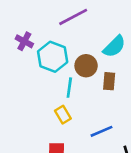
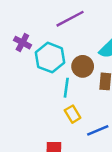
yellow rectangle: (63, 115) -> (73, 114), moved

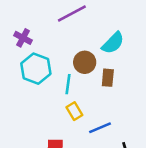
cyan hexagon: (50, 58) -> (36, 69), moved

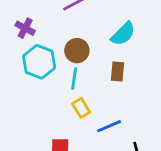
brown circle: (85, 62) -> (77, 51), moved

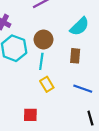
blue line: (109, 126) -> (83, 89), moved, turned 42

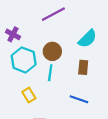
yellow rectangle: (47, 84) -> (29, 95), moved
blue line: (83, 89) -> (79, 99), moved

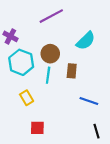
brown rectangle: (83, 67) -> (72, 71), moved
blue line: (79, 99) -> (89, 101), moved

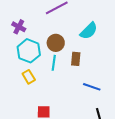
yellow rectangle: (27, 98) -> (29, 77), moved

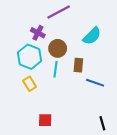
purple cross: (19, 27) -> (38, 33), moved
blue line: (92, 87) -> (95, 83), moved

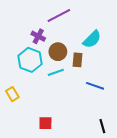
brown rectangle: (78, 65) -> (78, 60), moved
cyan line: (56, 69) -> (56, 72), turned 63
yellow rectangle: (30, 84) -> (12, 94), moved

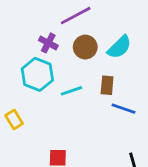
brown circle: (58, 52) -> (85, 47), moved
brown rectangle: (78, 60) -> (107, 85), moved

